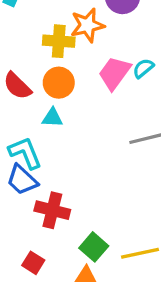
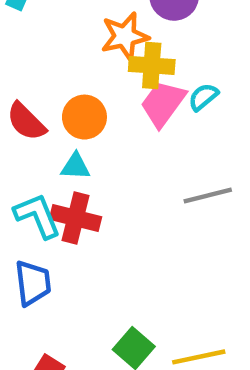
yellow cross: (59, 41) -> (152, 65), moved
blue trapezoid: (22, 180) -> (33, 283), moved, turned -140
red cross: (52, 210) -> (75, 218), moved

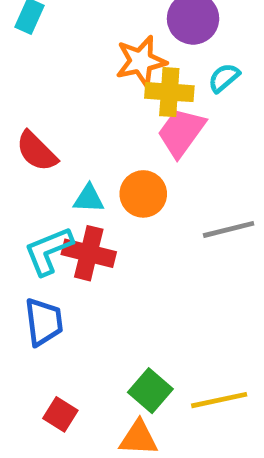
cyan semicircle: (203, 97) -> (224, 78), moved
orange circle: (84, 117) -> (143, 194), moved
cyan L-shape: (37, 216) -> (48, 251), turned -90

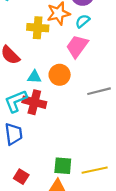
cyan semicircle: (224, 78) -> (83, 21), moved
yellow cross: (169, 92) -> (38, 28), moved
green square: (150, 391) -> (63, 166), turned -36

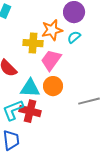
pink trapezoid: (77, 46) -> (51, 60), moved
cyan triangle: (34, 77) -> (30, 88), size x1.5

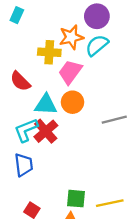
cyan semicircle: (74, 37) -> (97, 45), size x1.5
red cross: (30, 111) -> (46, 131), turned 35

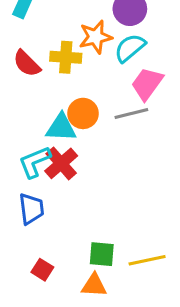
pink trapezoid: (70, 72) -> (147, 84), moved
red semicircle: (20, 81) -> (27, 63), moved
orange circle: (72, 102) -> (83, 113), moved
gray line: (114, 120) -> (131, 113), moved

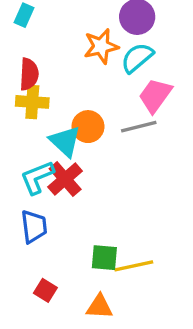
yellow cross: (66, 57) -> (32, 102), moved
red semicircle: (27, 63) -> (29, 74), turned -132
cyan triangle: (61, 128) -> (65, 141), turned 40
green square: (102, 254) -> (104, 258), moved
yellow line: (147, 260) -> (134, 266), moved

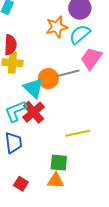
gray line: (139, 127) -> (68, 73), moved
yellow line: (134, 266) -> (78, 133), moved
orange triangle: (99, 307) -> (56, 181), moved

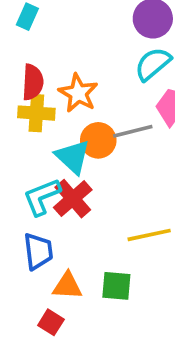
orange star: (57, 27) -> (78, 93), moved, turned -30
orange triangle: (56, 181) -> (67, 286), moved

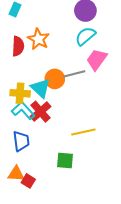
orange star: (78, 93) -> (38, 39), moved
yellow cross: (36, 113) -> (20, 93), moved
cyan L-shape: (42, 197) -> (23, 111), turned 70
orange triangle: (67, 286) -> (16, 174), moved

